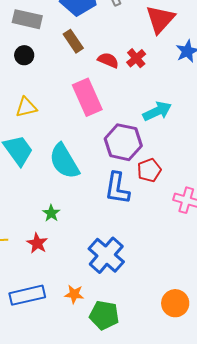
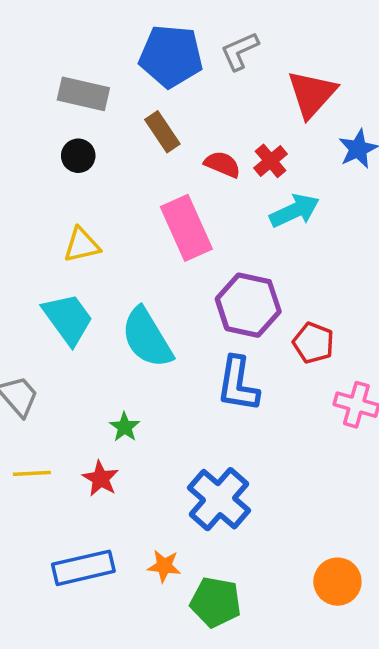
cyan arrow: (157, 111) -> (295, 211), moved
red pentagon: (149, 170) -> (313, 343), moved, turned -30

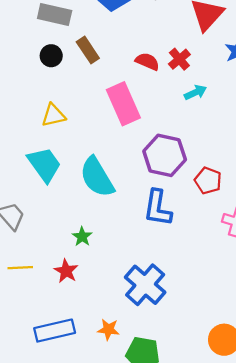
brown rectangle: (162, 132) -> (88, 50), moved
cyan arrow: (295, 211) -> (195, 92), size x0.7

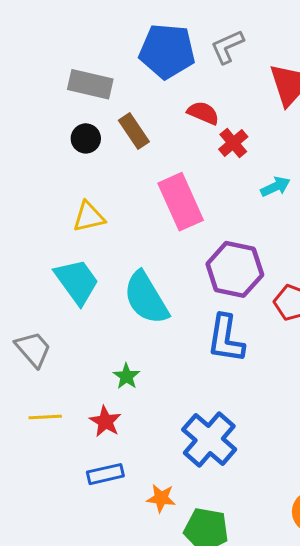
red cross: (179, 59) -> (233, 143), moved
red semicircle: (147, 61) -> (203, 113), moved
blue rectangle: (55, 331) -> (105, 474), moved, size x0.7

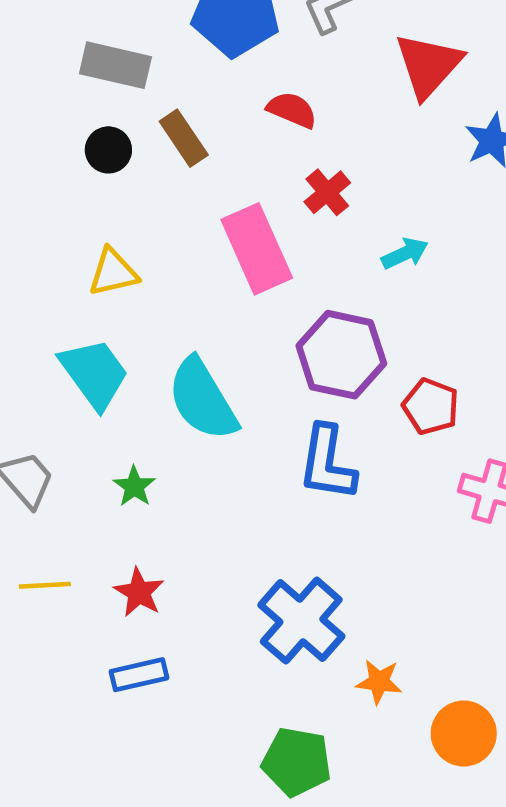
red cross: (233, 143) -> (327, 192), moved
cyan arrow: (275, 187) -> (405, 253), moved
green star: (126, 376) -> (134, 486), moved
orange star: (161, 498) -> (379, 682), moved

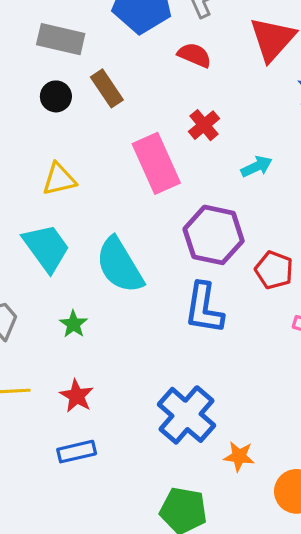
red semicircle: (292, 110) -> (194, 55), moved

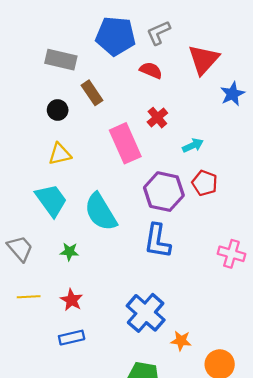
black circle: (56, 96) -> (58, 110), moved
red pentagon: (274, 270) -> (205, 183), moved
green star: (73, 324) -> (69, 252), turned -30

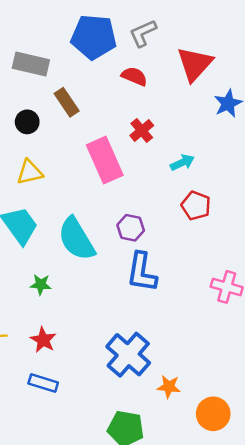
purple hexagon: (164, 192) -> (131, 228), moved, size x0.6
blue rectangle: (72, 338) -> (43, 383), turned 30

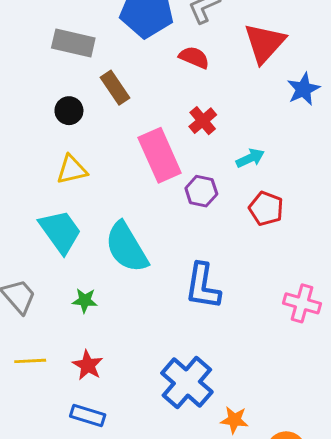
purple hexagon: (131, 228) -> (201, 191), moved

